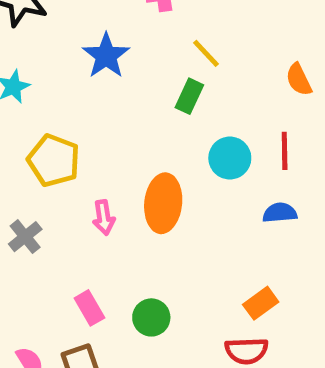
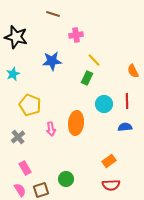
blue star: (106, 56) -> (52, 61), turned 30
orange rectangle: (261, 303) -> (109, 161), moved
pink rectangle: (89, 308) -> (25, 168), moved
green circle: (151, 317) -> (66, 179), moved

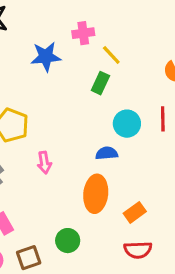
pink cross: (76, 35) -> (83, 33), moved
orange ellipse: (76, 123) -> (96, 194), moved
blue semicircle: (125, 127) -> (107, 153), moved

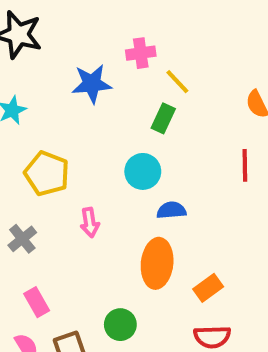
cyan circle: (127, 124) -> (143, 171), moved

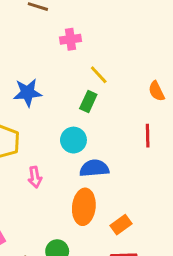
pink cross: (141, 53) -> (71, 39), moved
blue star: (92, 84) -> (28, 93), moved
blue semicircle: (171, 210) -> (94, 168), size x1.4

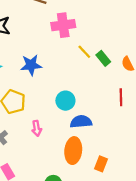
pink cross: (71, 39) -> (63, 25), size x1.5
green rectangle: (88, 102) -> (103, 58), moved, turned -64
orange rectangle: (121, 225) -> (101, 164), turned -32

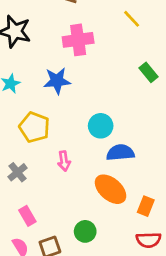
pink cross: (63, 25) -> (78, 40), moved
yellow line: (84, 52) -> (132, 19), moved
orange ellipse: (73, 151) -> (110, 189), turned -55

